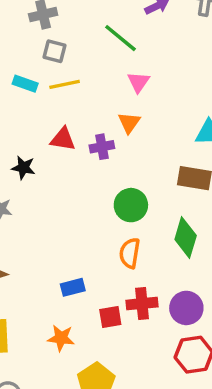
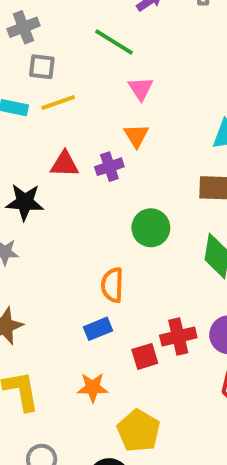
black star: (23, 168) -> (25, 202), size x1.4
orange semicircle: (130, 253) -> (112, 285), moved

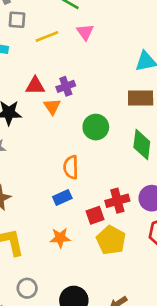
yellow line: (58, 102) -> (47, 36), moved
orange triangle: (136, 136) -> (52, 107), moved
yellow pentagon: (139, 431) -> (111, 240), moved

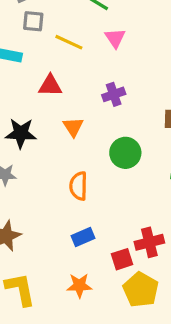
yellow line: (47, 36) -> (69, 42), turned 45
red triangle: (35, 86) -> (50, 86), moved
purple cross: (66, 86) -> (114, 94), moved
orange semicircle: (71, 167) -> (78, 186), moved

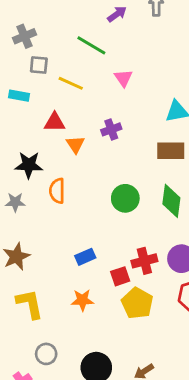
pink triangle: (115, 38) -> (123, 78), moved
orange triangle: (73, 127) -> (75, 144), moved
green circle: (125, 153) -> (125, 198), moved
orange semicircle: (78, 186) -> (57, 191), moved

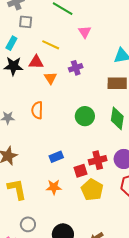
yellow line: (71, 83) -> (51, 45), moved
cyan rectangle: (19, 96) -> (11, 43), turned -72
black star: (29, 165) -> (13, 66), moved

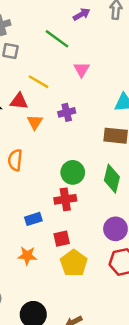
red cross: (98, 160) -> (65, 199), moved

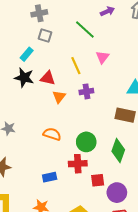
yellow line: (39, 82) -> (76, 66), moved, turned 30
orange semicircle: (15, 160) -> (52, 134), moved, turned 96
red square: (62, 239) -> (98, 180), moved

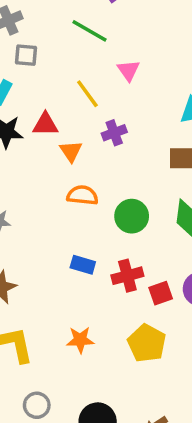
orange semicircle: (52, 134) -> (82, 195), moved
red cross: (78, 164) -> (127, 276), moved
blue rectangle: (50, 177) -> (83, 265), moved, turned 40
red square: (98, 180) -> (161, 293), moved

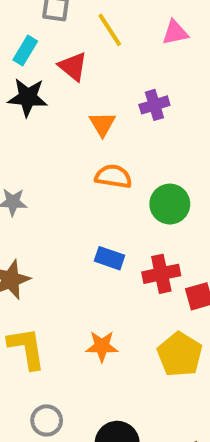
pink triangle: (128, 70) -> (175, 33), turned 50
yellow line: (87, 94) -> (110, 30), moved
red triangle: (45, 124) -> (73, 66), moved, turned 36

